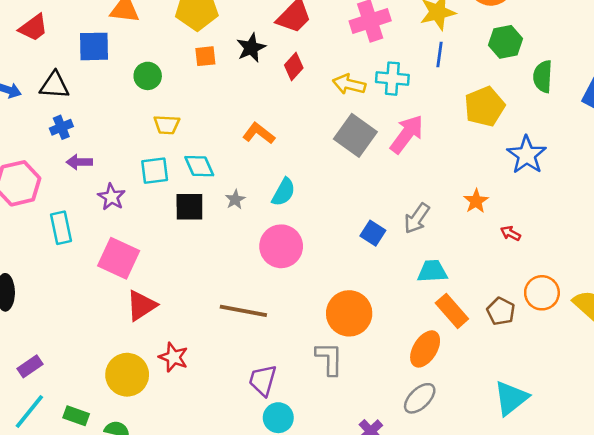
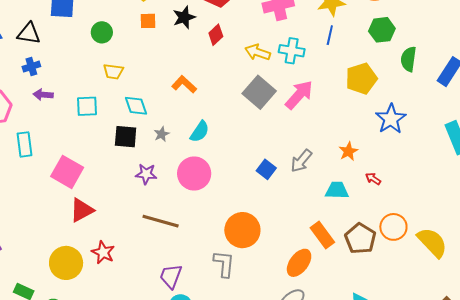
cyan square: (155, 171) -> (87, 106), moved
purple star: (111, 197) -> (146, 174), moved, turned -30
cyan trapezoid: (432, 271) -> (337, 190), moved
brown pentagon: (501, 311) -> (360, 239), size x1.4

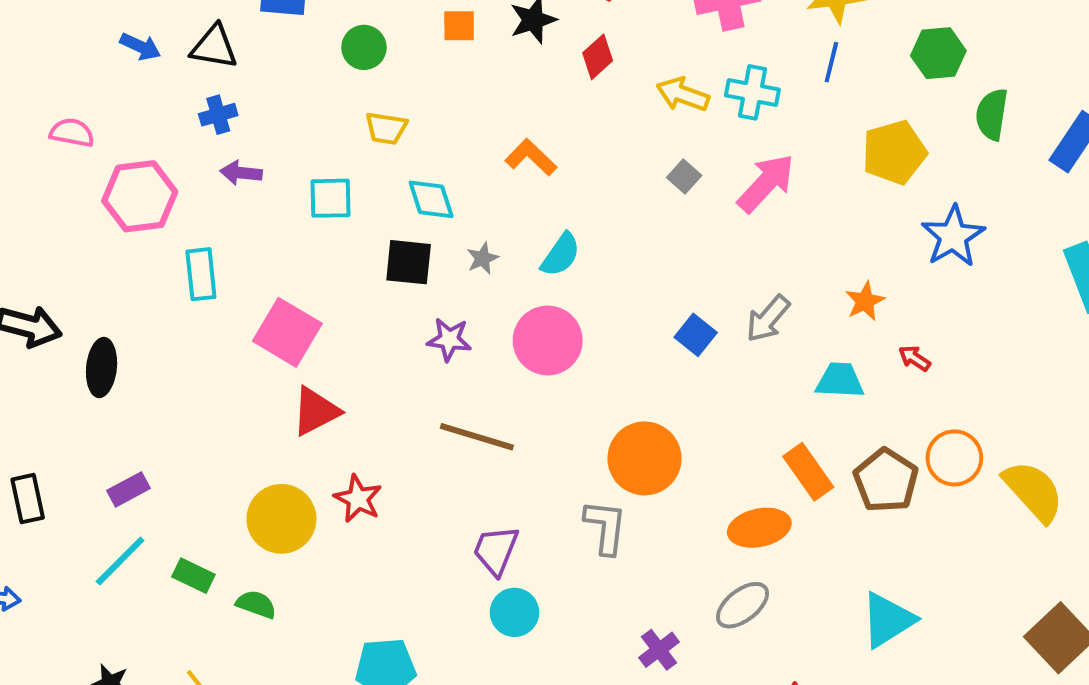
gray square: (259, 92) -> (684, 177), size x0.5
orange ellipse: (299, 263) -> (759, 528), turned 40

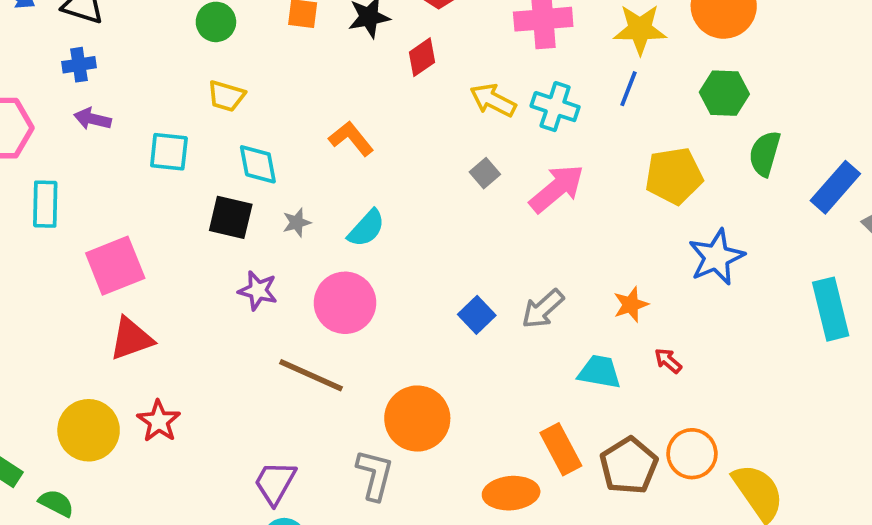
pink square: (287, 332) -> (115, 266), turned 30
brown line: (477, 437) -> (311, 375), moved

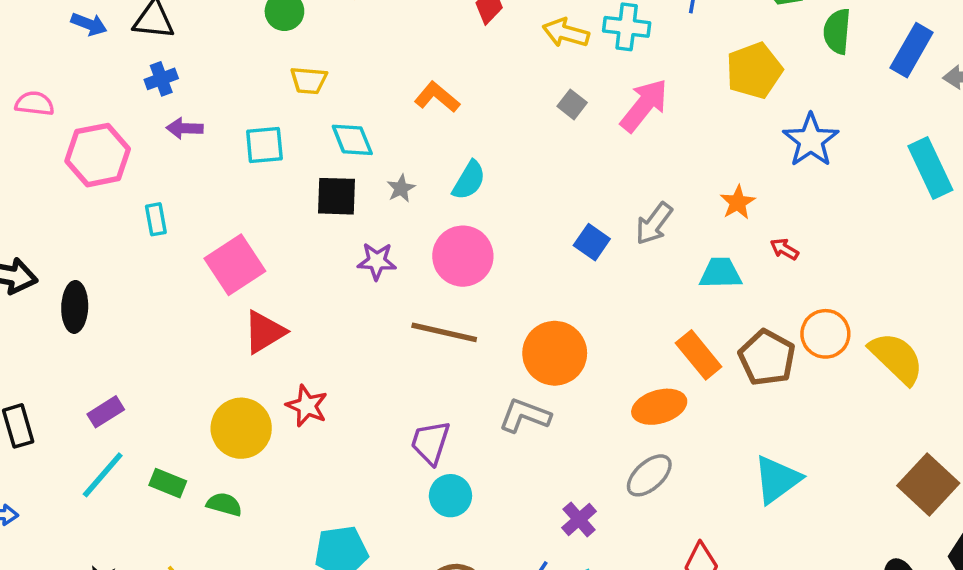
cyan rectangle: (45, 204) -> (156, 219), size x0.7
gray L-shape: (375, 475) -> (525, 415), turned -72

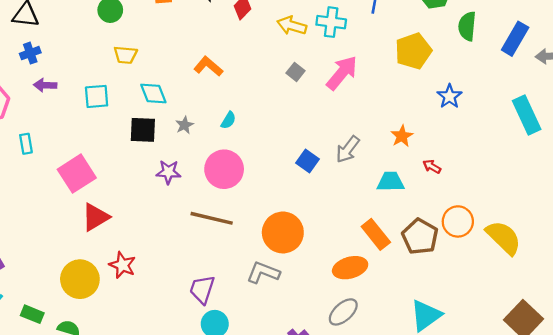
blue star: (811, 140) -> (449, 96), size x0.7
cyan semicircle: (469, 180) -> (228, 120), size x0.7

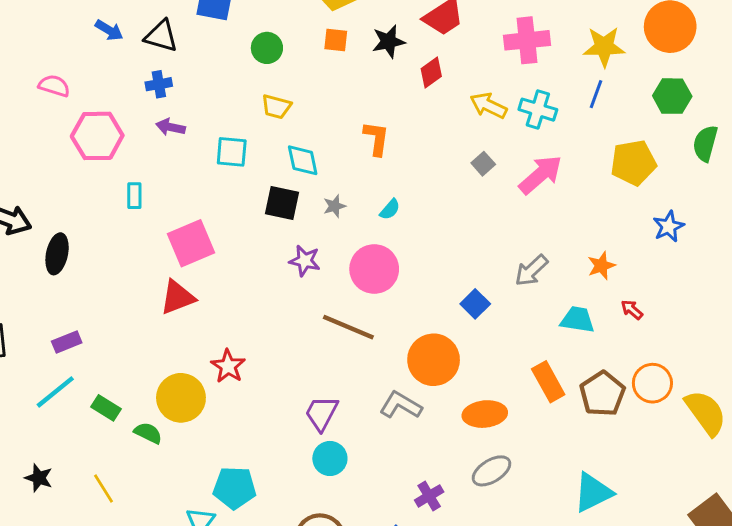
orange L-shape: (208, 66) -> (376, 138), turned 48
blue square: (307, 161) -> (475, 304), moved
red triangle: (95, 217) -> (177, 297), moved
orange ellipse: (350, 268) -> (485, 414), moved
yellow circle: (80, 279) -> (181, 398), moved

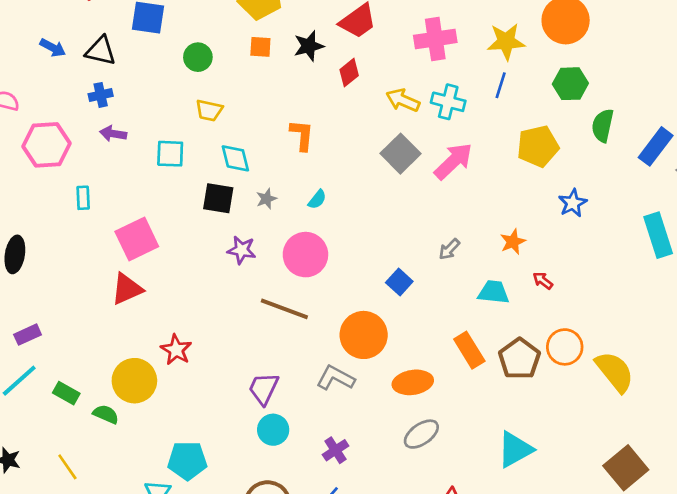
gray square: (483, 164) -> (401, 154), size x1.8
gray arrow: (531, 271) -> (449, 249), size x0.7
purple cross: (429, 496) -> (336, 450), moved

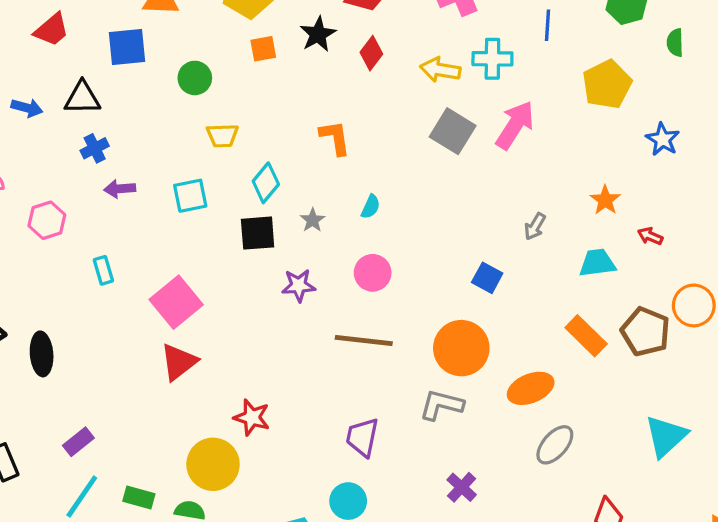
green semicircle: (603, 125) -> (675, 43), size x0.7
pink hexagon: (46, 145) -> (47, 220), size x0.7
cyan diamond: (235, 158) -> (266, 183), turned 68
pink circle: (305, 255) -> (373, 273), size x0.7
cyan circle: (273, 430) -> (348, 501), moved

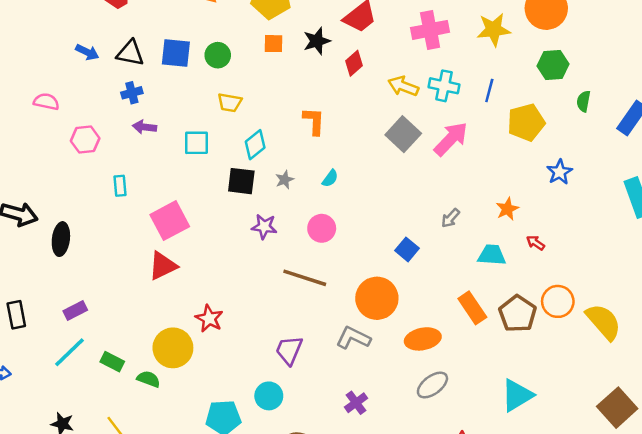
blue line: (548, 25) -> (489, 91), moved
blue square: (127, 47) -> (176, 53), moved

